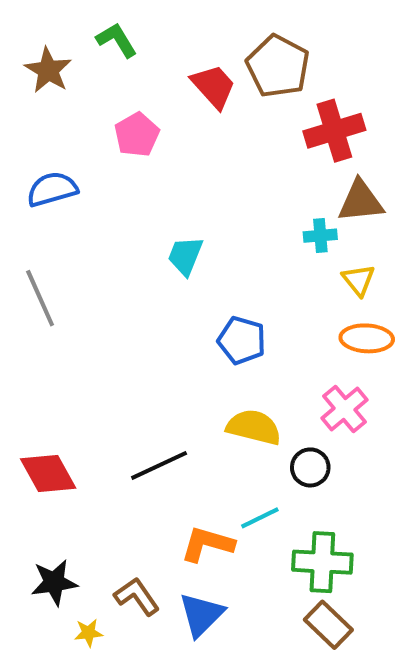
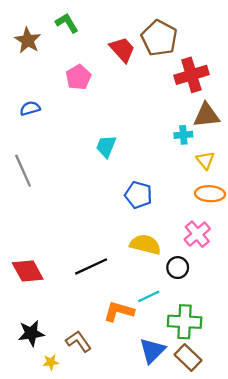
blue semicircle: (52, 189) -> (30, 108), size x0.7
blue triangle: (201, 615) -> (152, 351), moved

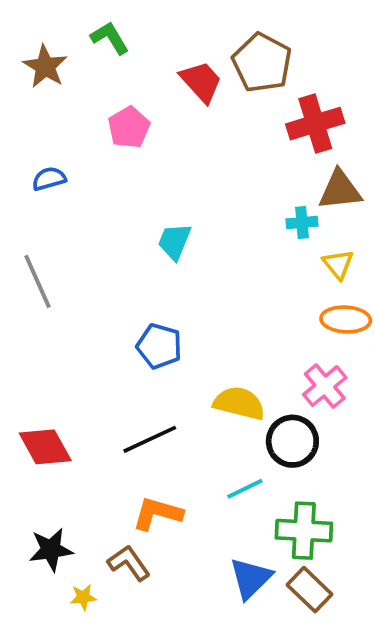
blue pentagon: (138, 195) -> (159, 346), moved
black circle: (178, 268) -> (292, 441), size x1.4
orange L-shape: (119, 311) -> (157, 513), moved

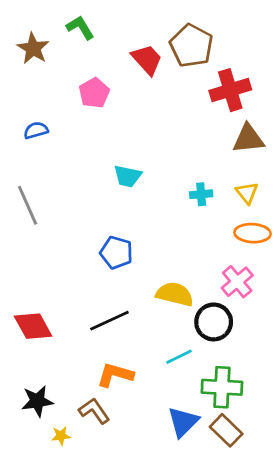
cyan cross: (302, 222) -> (201, 194), moved
cyan trapezoid: (175, 241) -> (128, 176), turned -100

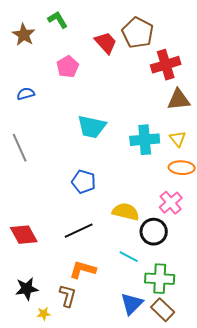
cyan trapezoid: (128, 176) -> (92, 127), size x1.4
cyan cross: (201, 194) -> (145, 140), size x1.8
cyan line: (179, 357) -> (129, 257), turned 54
brown L-shape: (94, 411) -> (68, 296), turned 50

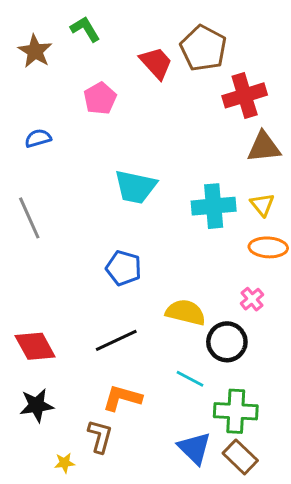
pink cross: (171, 203) -> (252, 299), size x0.7
black star: (27, 289) -> (37, 405), moved
blue triangle: (132, 304) -> (194, 448), turned -30

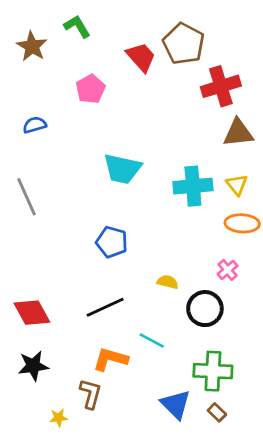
yellow semicircle: (186, 312) -> (168, 282), size x0.6
cyan line: (190, 379) -> (152, 341), moved
brown rectangle: (240, 457) -> (217, 412), size x0.6

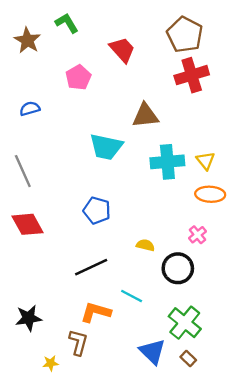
brown pentagon: (184, 44) -> (185, 35), moved
brown triangle: (238, 133) -> (145, 116), moved
red diamond: (32, 313) -> (27, 224), moved
green cross: (213, 371) -> (185, 323), turned 36

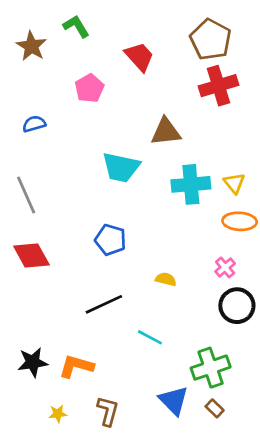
black circle: (178, 268) -> (237, 306), moved
orange L-shape: (96, 312) -> (76, 366), moved
green cross: (185, 323) -> (211, 368), turned 32
brown L-shape: (78, 342) -> (108, 411), moved

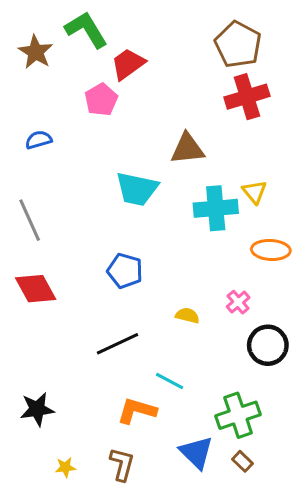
green L-shape: (76, 26) -> (86, 30), size x1.4
red trapezoid: (139, 57) -> (128, 64), moved, turned -84
yellow triangle: (234, 183) -> (254, 192), moved
pink cross: (225, 267) -> (238, 302), moved
orange L-shape: (76, 366) -> (137, 411), moved

